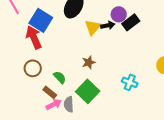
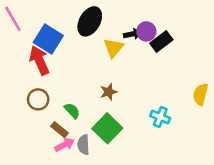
black arrow: (108, 25) -> (133, 34), moved

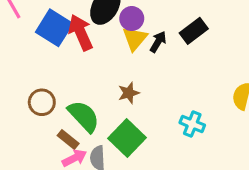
purple circle: (146, 31) -> (132, 19), moved
black arrow: (133, 34) -> (158, 42), moved, turned -48
red arrow: (39, 60) -> (81, 32), moved
green semicircle: (72, 111) -> (84, 116), size x1.6

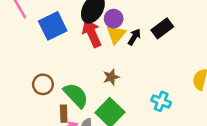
blue square: (54, 28) -> (53, 26), turned 32
red arrow: (81, 32) -> (92, 33), moved
brown rectangle: (68, 139) -> (64, 114), turned 49

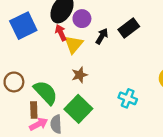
red arrow: (92, 33) -> (61, 33), size x0.6
yellow triangle: (116, 34) -> (74, 44), moved

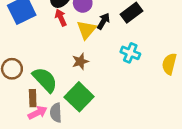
yellow triangle: (74, 44) -> (86, 30), moved
cyan cross: (128, 98) -> (130, 53), moved

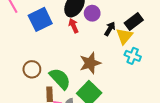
yellow triangle: (86, 30) -> (124, 36), moved
brown star: (80, 61) -> (90, 63), size x1.5

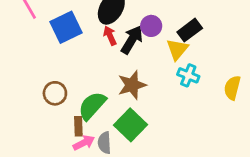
purple circle: (92, 13) -> (151, 26), moved
black arrow: (110, 29) -> (132, 40), moved, size x1.5
green semicircle: (60, 79) -> (92, 106), turned -95

